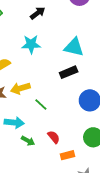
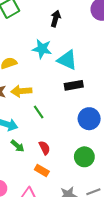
black arrow: (38, 13) -> (56, 19), turned -49
cyan triangle: (74, 47) -> (67, 60), moved
orange rectangle: (67, 155) -> (42, 170), moved, turned 32

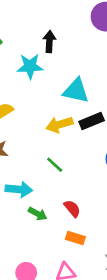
cyan star: (42, 49) -> (30, 66), moved
yellow arrow: (21, 91) -> (59, 125), moved

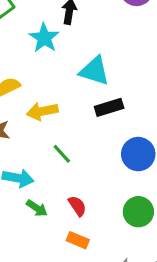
cyan star: (30, 66) -> (44, 38), turned 30
yellow arrow: (59, 125) -> (42, 111), moved

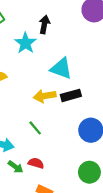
yellow arrow: (42, 111) -> (45, 96), moved
red semicircle: (77, 206) -> (36, 163), moved, turned -42

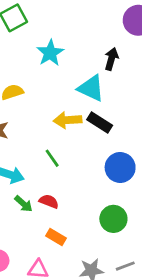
black arrow: (44, 24) -> (111, 59), moved
black rectangle: (71, 95) -> (100, 122), turned 42

